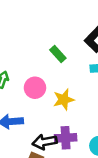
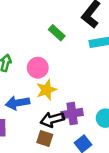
yellow star: (64, 100) -> (46, 90), moved

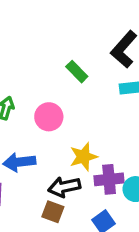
yellow star: (46, 90) -> (83, 157), moved
purple cross: (72, 113) -> (109, 179), moved

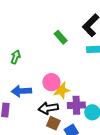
pink circle: (49, 117) -> (51, 82), moved
brown square: (53, 212) -> (53, 123), moved

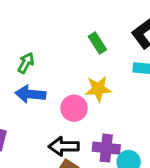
yellow star: (61, 90) -> (98, 89), moved
blue arrow: (21, 91) -> (30, 94), moved

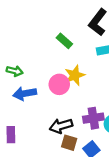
green arrow: (26, 63) -> (15, 71), turned 91
pink circle: (74, 108) -> (59, 84), moved

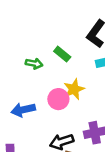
green arrow: (15, 71) -> (34, 64), moved

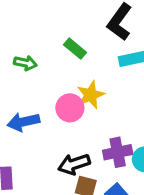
green arrow: (34, 64) -> (25, 63), moved

